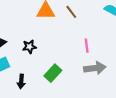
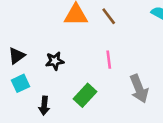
pink line: (87, 46) -> (109, 60), moved
gray arrow: (95, 68) -> (139, 89), turned 75

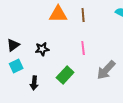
brown line: (109, 16) -> (83, 15), turned 32
gray arrow: (139, 89) -> (106, 70), turned 65

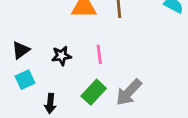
pink line: (83, 48) -> (99, 54), moved
gray arrow: (106, 70) -> (129, 92), moved

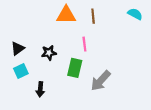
pink line: (99, 54) -> (84, 44), moved
green rectangle: (94, 92) -> (75, 68), moved, turned -30

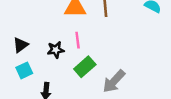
pink line: (84, 44) -> (78, 40), moved
green rectangle: (75, 68) -> (85, 67), turned 36

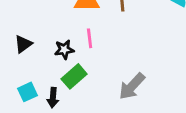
green rectangle: (85, 67) -> (74, 76), moved
cyan square: (24, 70) -> (28, 92), moved

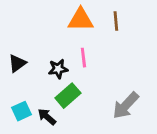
black arrow: (53, 98) -> (47, 117), turned 126

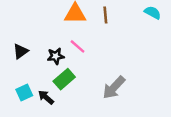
pink line: (83, 58) -> (78, 46), turned -42

